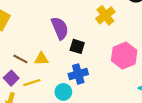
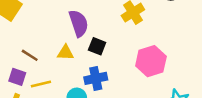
yellow triangle: (41, 59) -> (65, 53), moved
purple square: (11, 78) -> (17, 77), turned -32

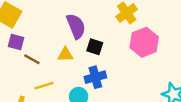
pink hexagon: (151, 61) -> (144, 42), moved
purple square: (17, 77) -> (16, 42), moved

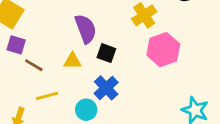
blue cross: (95, 77) -> (106, 88), turned -30

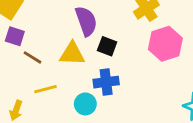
yellow triangle: (72, 61) -> (72, 54), size x1.4
blue cross: (106, 88) -> (106, 82), turned 35

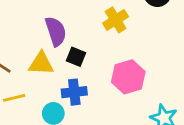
pink hexagon: (165, 44) -> (128, 77), moved

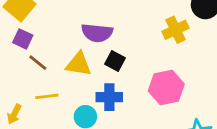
yellow cross: (116, 20) -> (176, 30), moved
purple semicircle: (56, 31) -> (97, 33), turned 108

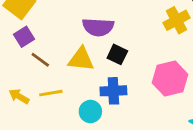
purple square: (23, 39) -> (24, 37), turned 36
yellow arrow: (14, 114) -> (19, 96), moved, turned 96

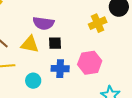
black square: (117, 54) -> (55, 43), turned -32
blue cross: (113, 91) -> (60, 69), moved

